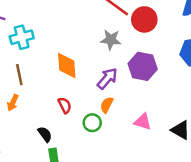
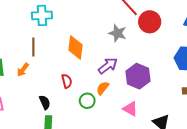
purple hexagon: (143, 66) -> (138, 76), moved

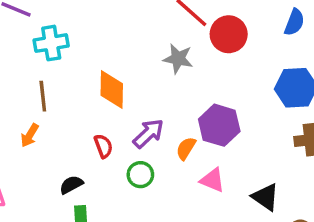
purple arrow: (108, 66) -> (148, 134), moved
orange semicircle: (103, 88) -> (186, 148), moved
black semicircle: (45, 102) -> (71, 185), turned -88

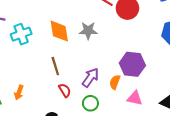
gray star: (178, 59) -> (88, 31), moved
orange diamond: (112, 89) -> (59, 31), moved
brown line: (43, 96) -> (55, 66), moved

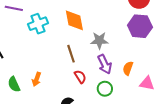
gray star: (88, 31) -> (99, 40), moved
purple hexagon: (132, 64) -> (140, 26), moved
purple arrow: (90, 77) -> (105, 64), turned 120

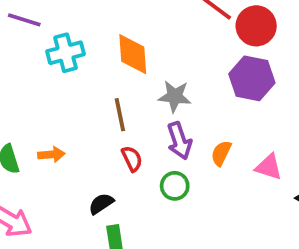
orange arrow: (37, 79) -> (51, 154), turned -120
pink triangle: (147, 83) -> (269, 167), moved

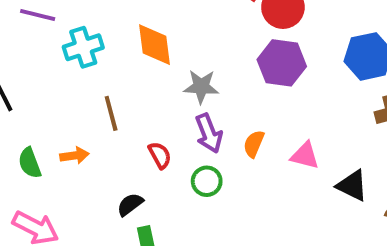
brown line: (120, 115) -> (111, 113), moved

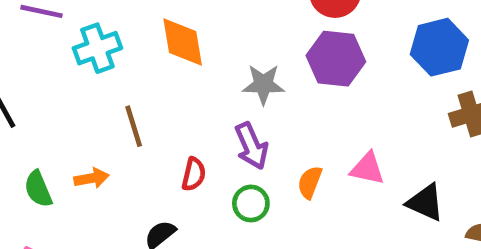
gray star: (201, 87) -> (263, 84), moved
orange semicircle: (254, 144) -> (310, 182), moved
red semicircle: (160, 155) -> (194, 174), turned 44

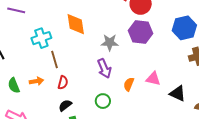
cyan cross: (97, 48) -> (41, 38), moved
red semicircle: (194, 174) -> (63, 82), moved
green circle: (251, 203) -> (103, 101), moved

